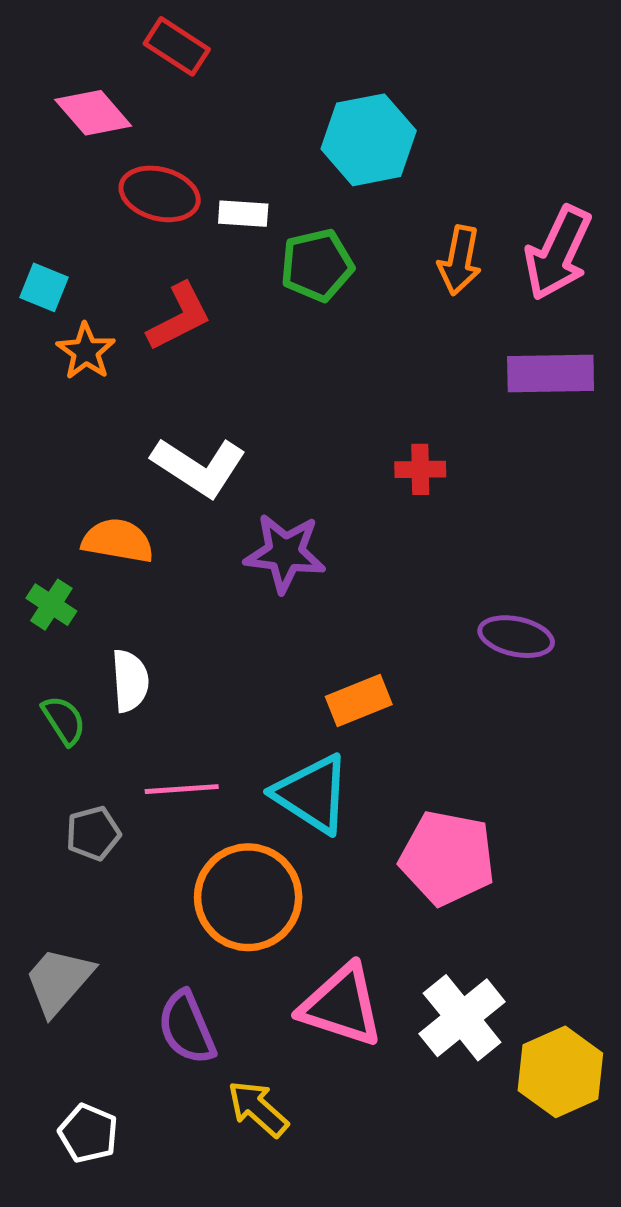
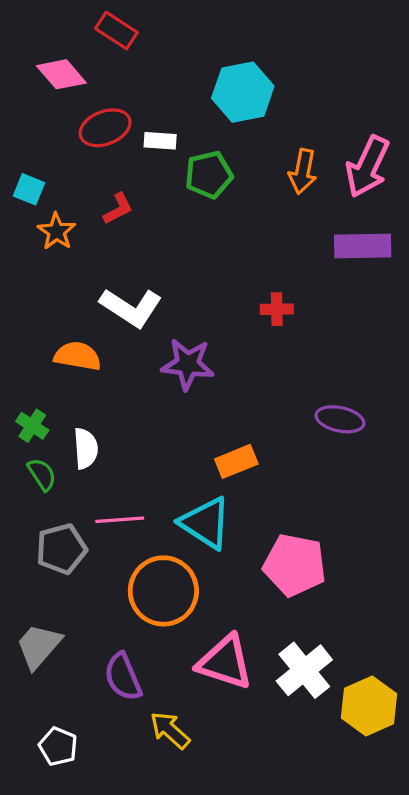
red ellipse: (160, 194) -> (105, 128), turned -36
red L-shape: (179, 317) -> (118, 209), size x0.7
green cross: (51, 605) -> (32, 426), moved
gray pentagon: (93, 833) -> (61, 549), size x1.4

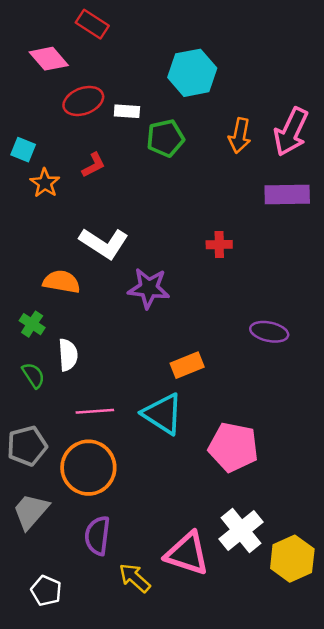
green cross: (32, 426) -> (32, 324), moved
gray pentagon: (61, 549) -> (27, 446), moved
orange circle: (163, 591) -> (88, 468), moved
pink triangle: (225, 662) -> (187, 554), moved
purple semicircle: (123, 677) -> (97, 536), turned 30

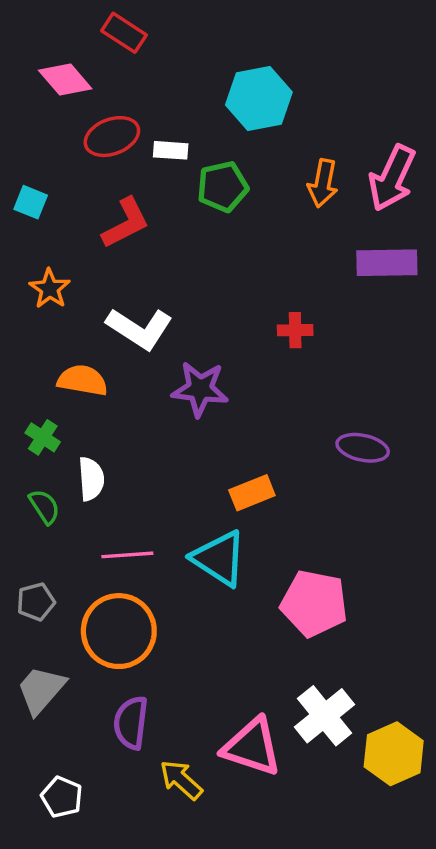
red L-shape: (94, 165) -> (126, 223), size x1.5
orange star: (45, 183) -> (50, 289), moved
gray pentagon: (27, 446) -> (36, 602), size x0.7

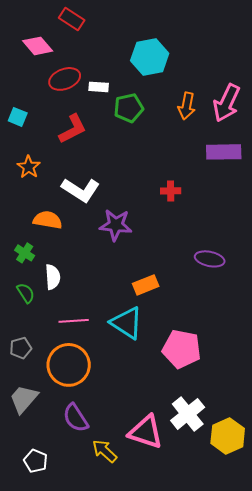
purple semicircle: (131, 723) -> (76, 418), turned -40

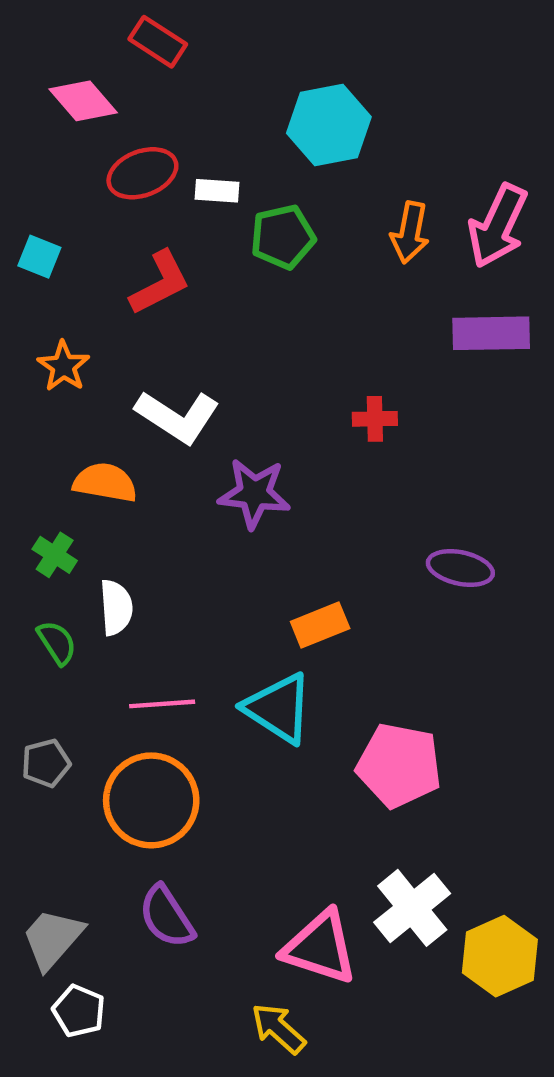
gray trapezoid: (24, 399) -> (53, 939), moved
yellow arrow: (105, 451) -> (278, 1029), moved

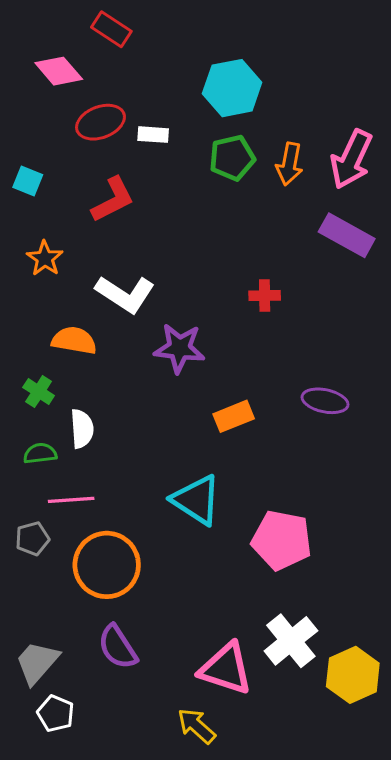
green pentagon: (283, 237) -> (232, 158), moved
purple rectangle: (491, 333) -> (347, 235), turned 30
orange rectangle: (320, 625) -> (234, 416), moved
green semicircle: (57, 643) -> (40, 453), turned -64
pink line: (162, 704) -> (71, 500), moved

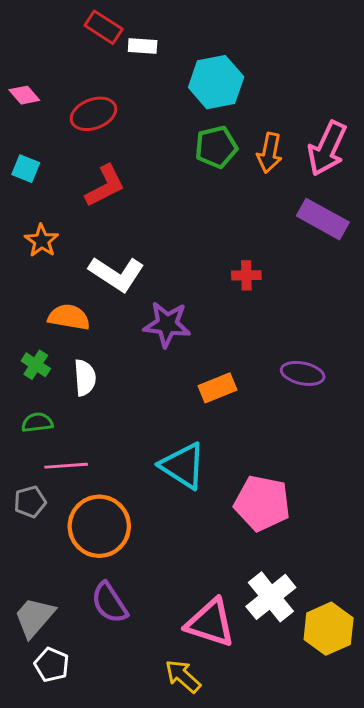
pink diamond: (59, 71) -> (24, 95), moved, size x0.7
white rectangle: (153, 135) -> (143, 46), moved
white semicircle: (82, 429) -> (85, 378), moved

